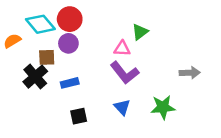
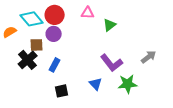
pink triangle: (122, 48) -> (88, 13), moved
purple L-shape: (125, 73) -> (112, 63), moved
gray arrow: (190, 73) -> (149, 57), turned -35
blue rectangle: (70, 83) -> (55, 65), turned -48

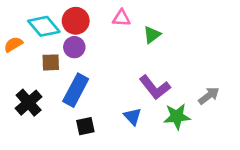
gray arrow: (149, 57) -> (209, 96), moved
black cross: (28, 60) -> (29, 103), moved
blue rectangle: (55, 65) -> (76, 90), size x1.6

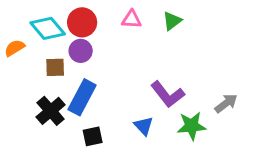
green triangle: (152, 35) -> (172, 21), moved
black cross: (29, 103) -> (51, 111), moved

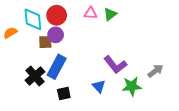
green triangle: (172, 21) -> (110, 14), moved
cyan diamond: (48, 28) -> (33, 19), turned 35
brown square: (55, 67) -> (45, 42), moved

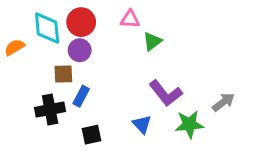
green triangle: (110, 14) -> (152, 41), moved
brown square: (45, 42) -> (63, 74), moved
blue rectangle: (57, 67) -> (81, 96), size x0.6
black cross: (35, 76) -> (50, 110), turned 30

